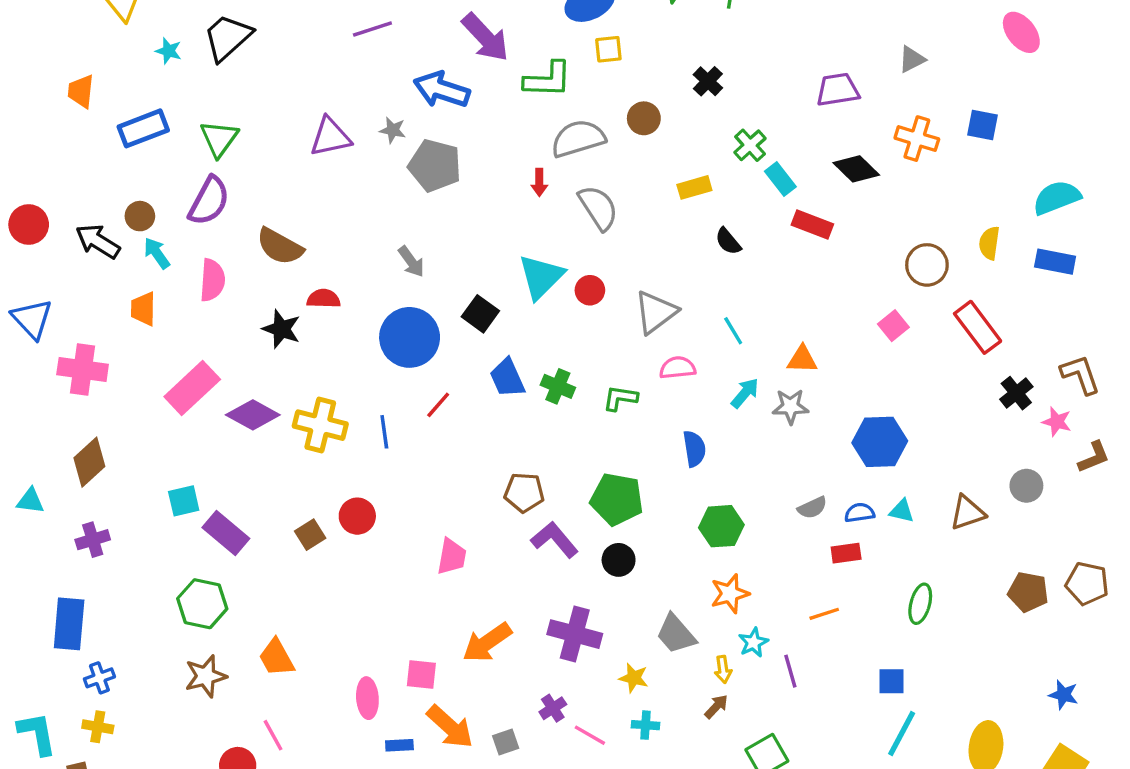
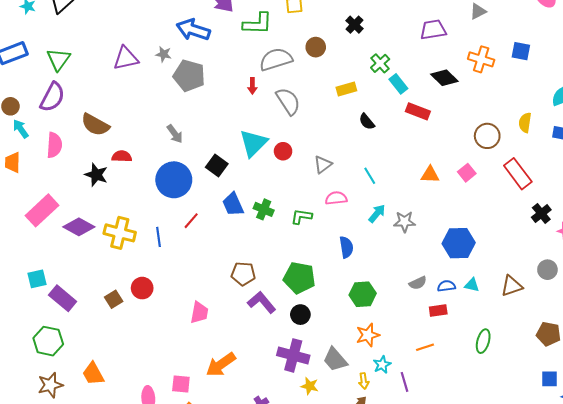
gray triangle: (656, 312) -> (323, 165), size x0.7
orange triangle: (802, 359) -> (430, 175), moved
purple cross: (575, 634) -> (293, 355), moved
blue square: (892, 681) -> (549, 379), moved

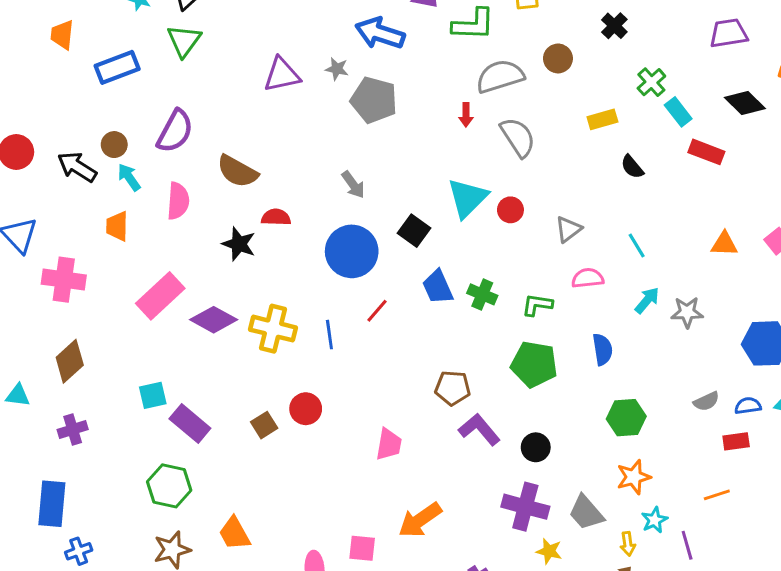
green triangle: (58, 59) -> (184, 41), moved
green pentagon: (299, 278) -> (534, 364), moved

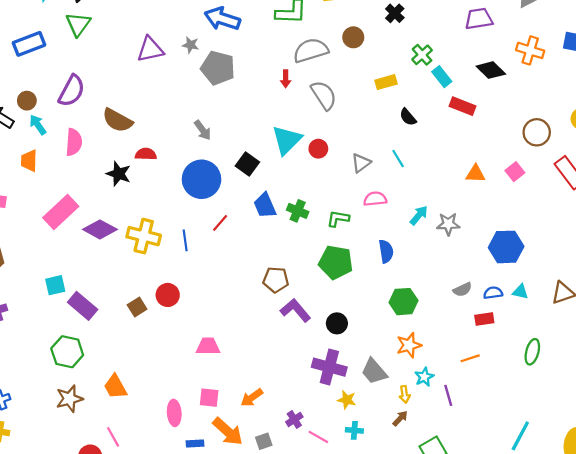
cyan line: (637, 245) -> (398, 159), moved
pink trapezoid: (389, 444) -> (208, 346), moved, turned -100
orange arrow: (420, 520) -> (252, 398), moved, size x0.7

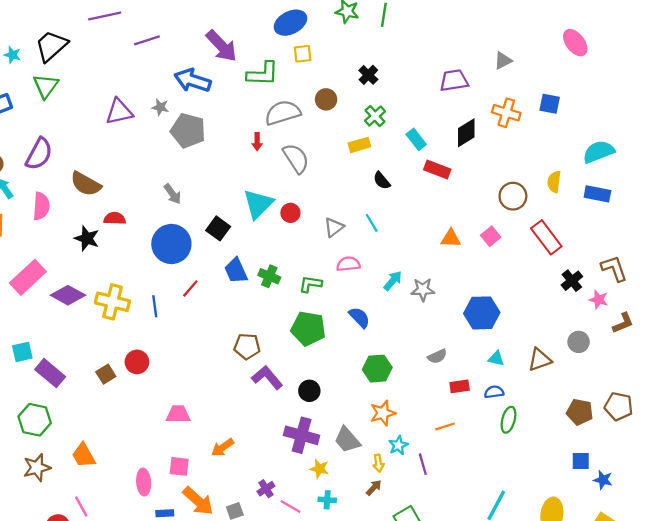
green cross: (422, 55) -> (375, 116), moved
black diamond: (491, 70) -> (466, 133), turned -76
blue semicircle: (386, 251) -> (359, 317), turned -35
blue semicircle: (493, 293) -> (494, 392), moved
orange arrow: (252, 398) -> (223, 448), moved

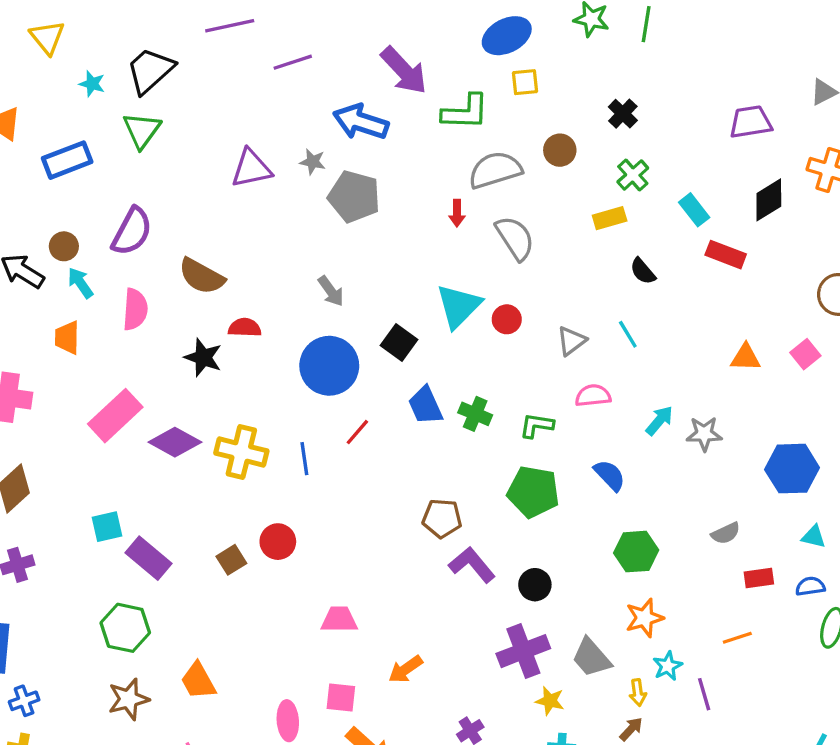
purple cross: (302, 435) -> (523, 651), turned -36

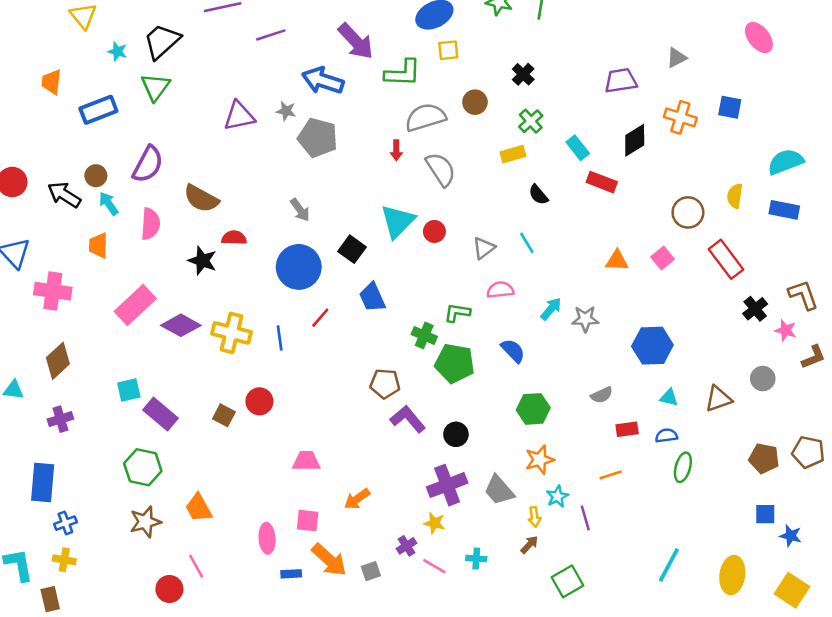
green cross: (475, 414) -> (424, 335), moved
brown square: (231, 560) -> (224, 415), turned -30
yellow star: (550, 701) -> (434, 523), moved

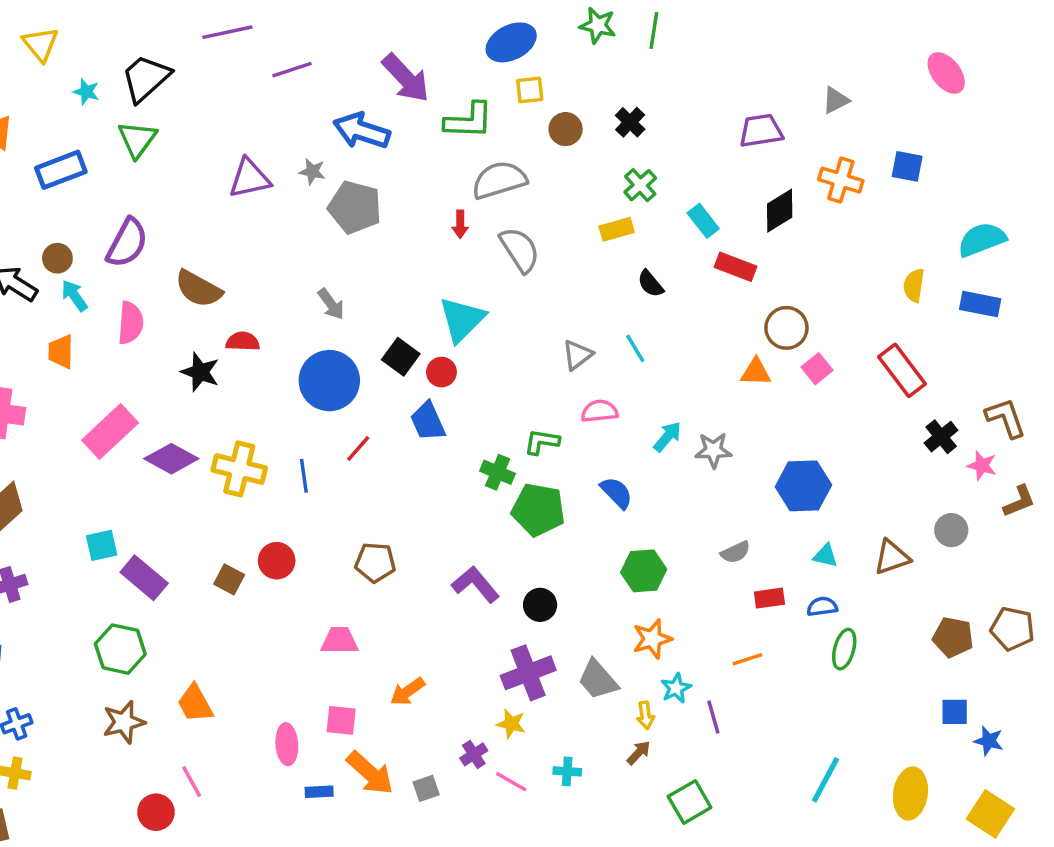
brown circle: (475, 102) -> (566, 129), moved
brown circle: (688, 212) -> (786, 328), moved
red circle: (434, 231) -> (441, 372), moved
brown pentagon: (385, 384) -> (375, 562), moved

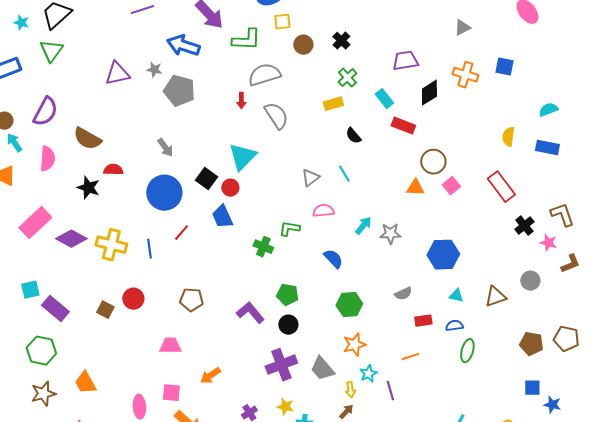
purple trapezoid: (761, 131) -> (405, 61), moved
cyan semicircle: (982, 240) -> (548, 110), size x0.7
green pentagon: (538, 510) -> (287, 295), moved, size x0.7
yellow star: (511, 724) -> (285, 407), moved

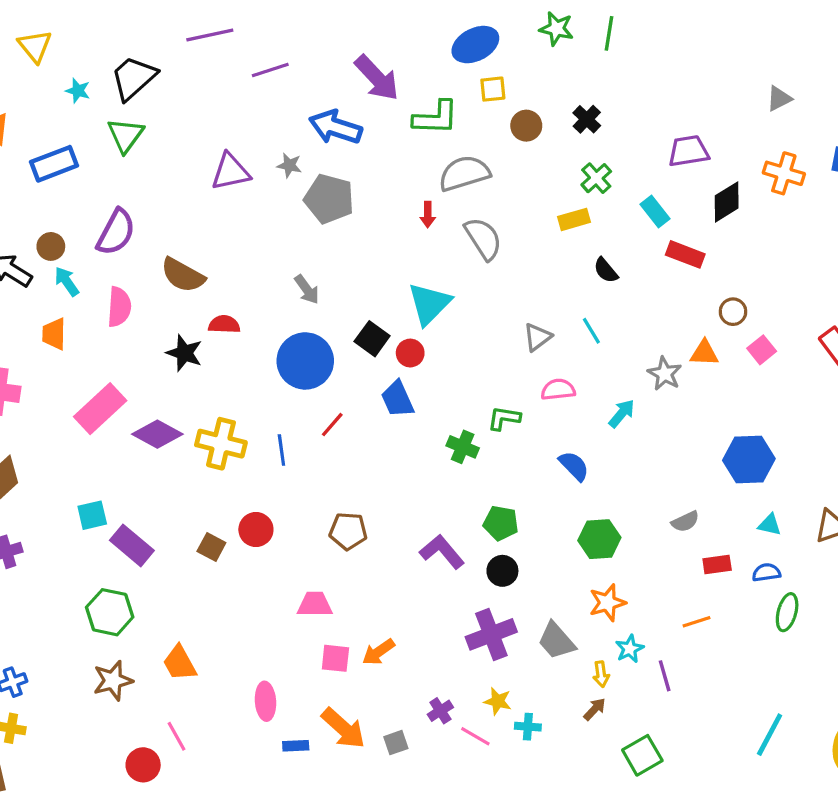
brown circle: (433, 162) -> (733, 312), size x0.7
gray star: (390, 234) -> (665, 374), moved, turned 30
pink square: (171, 393) -> (335, 658), moved

